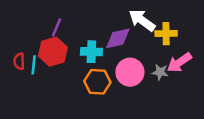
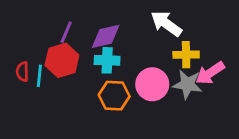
yellow cross: (166, 34) -> (186, 55), moved
purple diamond: (118, 38) -> (106, 36), moved
gray star: (160, 72) -> (187, 84), size x1.5

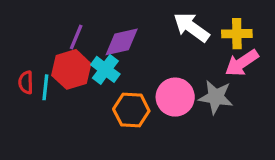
yellow cross: (186, 55) -> (237, 34), moved
cyan cross: (107, 60) -> (105, 69), moved, turned 35
pink arrow: (210, 73) -> (242, 63), moved

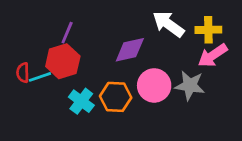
purple diamond: (122, 42) -> (130, 50), moved
cyan cross: (105, 69) -> (81, 101), moved
cyan line: (45, 87) -> (40, 77), turned 65

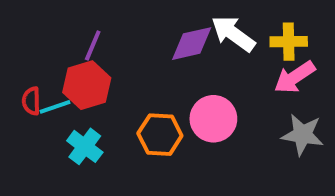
purple diamond: (130, 50) -> (192, 44), moved
gray star: (190, 85) -> (303, 135), moved
cyan cross: (81, 101) -> (85, 146), moved

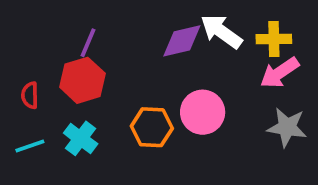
cyan line: (55, 107) -> (30, 146), moved

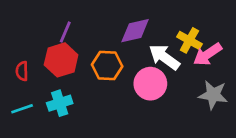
white arrow: (221, 31) -> (164, 57), moved
yellow cross: (274, 39) -> (189, 40), moved, turned 30
orange hexagon: (152, 127) -> (107, 65), moved
cyan cross: (81, 138) -> (60, 103), turned 35

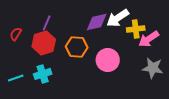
yellow cross: (189, 40) -> (136, 29), turned -36
white arrow: (164, 57) -> (118, 18), moved, turned -70
red semicircle: (22, 71) -> (16, 34), moved, turned 32

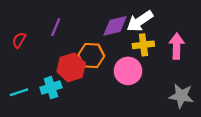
yellow cross: (136, 29) -> (143, 45), moved
pink arrow: (149, 39) -> (177, 46), turned 125
red hexagon: (44, 43) -> (71, 67), moved
gray star: (153, 68) -> (181, 96), moved

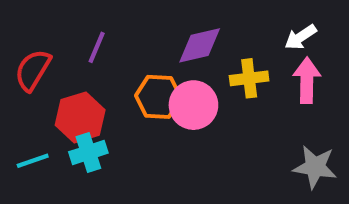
white arrow: (140, 21) -> (301, 37), moved, size x0.7
red semicircle: (19, 40) -> (33, 70), size x1.5
red hexagon: (71, 67) -> (80, 117), moved
pink circle: (128, 71) -> (193, 105), moved

